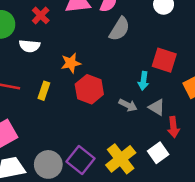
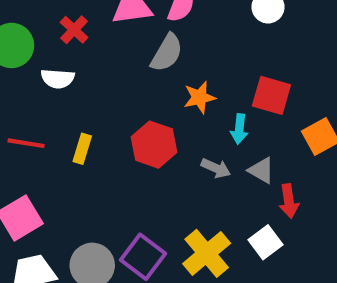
gray semicircle: (120, 29) -> (167, 53), moved
orange star: (71, 63) -> (199, 97), moved

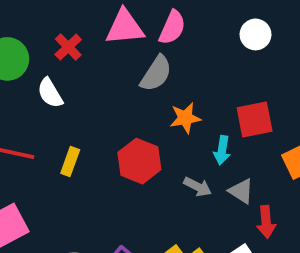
white semicircle: (58, 79) -> (50, 93), turned 52
red square: (271, 95) -> (255, 119), turned -30

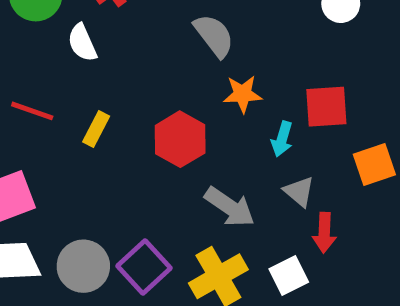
gray semicircle: (156, 74) -> (214, 36), turned -78
gray arrow: (198, 187) -> (230, 207), moved, size x1.5

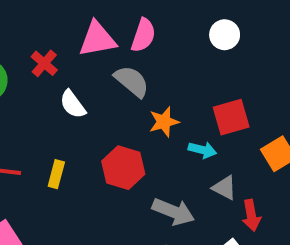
white semicircle: (82, 43) -> (73, 104), moved
cyan arrow: (282, 139) -> (202, 150), turned -80

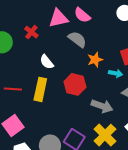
pink semicircle: (143, 35) -> (82, 15), turned 114
white semicircle: (73, 104) -> (47, 62), moved
yellow rectangle: (56, 174) -> (40, 89), size x1.6

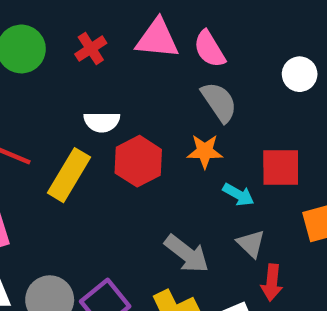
gray semicircle: (77, 39) -> (219, 102), moved
white semicircle: (47, 62) -> (102, 122), turned -70
red hexagon: (75, 84) -> (138, 161), moved

